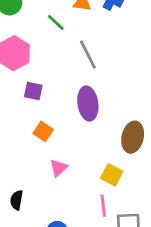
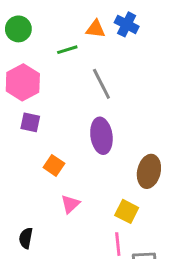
green line: (56, 22) -> (67, 50), turned -60
purple square: (33, 91) -> (30, 122), moved

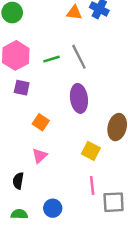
green line: (67, 50) -> (52, 59), moved
pink triangle: (70, 204) -> (40, 156), moved
yellow square: (127, 211) -> (91, 151), moved

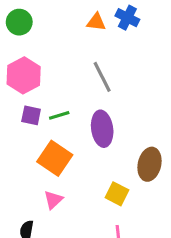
green line: (52, 59) -> (59, 115), moved
orange square: (41, 122) -> (55, 158), size x1.6

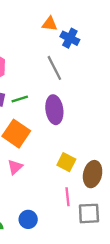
blue cross: (127, 18) -> (70, 38), moved
brown ellipse: (150, 164) -> (93, 174), moved

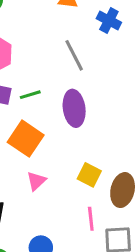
blue cross: (70, 38) -> (109, 20), moved
pink triangle: (15, 167) -> (36, 181), moved

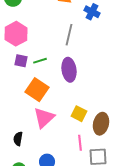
gray line: (74, 55) -> (69, 35), turned 40
pink triangle: (36, 181) -> (44, 118), size x1.6

